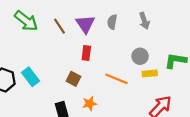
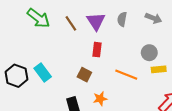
gray arrow: (144, 21) -> (153, 18), turned -49

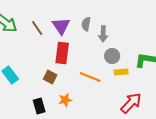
gray arrow: (153, 18) -> (103, 34), moved, turned 70
red rectangle: (97, 50) -> (62, 53), size x1.5

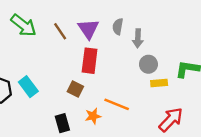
orange line: (90, 77) -> (117, 104), moved

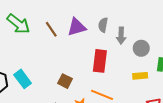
purple triangle: (88, 29) -> (77, 27), turned 48
red rectangle: (90, 61) -> (100, 61), moved
gray circle: (148, 64) -> (141, 48), moved

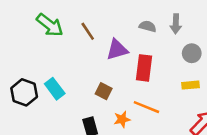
gray semicircle: (103, 25) -> (148, 26), turned 96
purple triangle: (77, 27) -> (117, 50), moved
gray arrow: (121, 36) -> (176, 24), moved

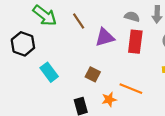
red rectangle: (144, 68) -> (135, 42), moved
black hexagon: (24, 92) -> (23, 44), moved

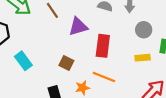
red rectangle: (135, 42) -> (103, 46), moved

